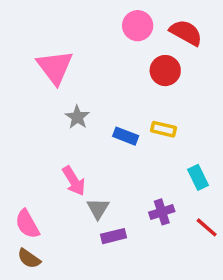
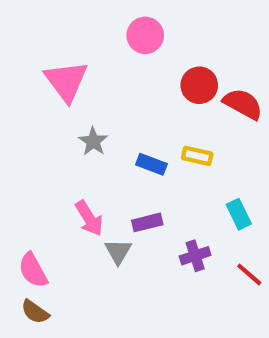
pink circle: (138, 26) -> (145, 35), moved
red semicircle: (186, 33) -> (243, 104), moved
purple rectangle: (113, 236) -> (147, 222), moved

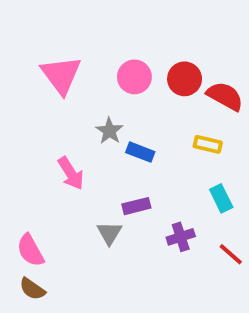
pink circle: (145, 35) -> (134, 77), moved
gray star: (93, 141) -> (109, 131), moved
yellow rectangle: (197, 156) -> (208, 144), moved
pink arrow: (89, 218) -> (71, 173), moved

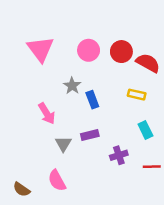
blue rectangle: (140, 152) -> (92, 100), turned 48
gray triangle: (109, 233) -> (63, 144), moved
pink semicircle: (30, 250) -> (57, 181), moved
red line: (231, 254) -> (152, 167), turned -42

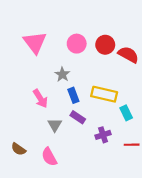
yellow rectangle: (137, 95) -> (104, 94), moved, size x1.6
blue rectangle: (92, 100) -> (73, 95), moved
purple rectangle: (90, 135) -> (78, 117), turned 48
brown semicircle: (21, 189) -> (18, 149), moved

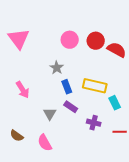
pink triangle: (35, 43) -> (19, 39), moved
pink arrow: (40, 99) -> (23, 90), moved
purple cross: (103, 135) -> (94, 123), turned 32

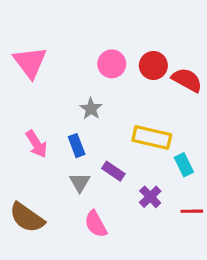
blue rectangle: (67, 87) -> (77, 146), moved
purple cross: (94, 123) -> (150, 197), turned 32
brown semicircle: (17, 136) -> (27, 218), size x1.6
pink semicircle: (45, 143) -> (96, 224), moved

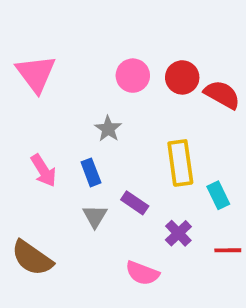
yellow rectangle: (152, 138) -> (180, 163), turned 69
pink semicircle: (96, 224) -> (142, 273), moved, turned -40

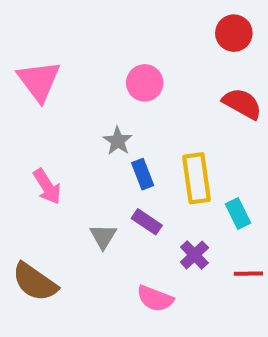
red circle: (182, 77) -> (234, 33), moved
blue rectangle: (91, 172) -> (143, 174), moved

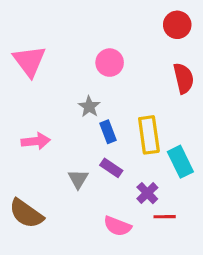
red semicircle: (242, 104) -> (184, 78), turned 48
pink arrow: (47, 187) -> (36, 141), turned -64
cyan rectangle: (238, 214) -> (180, 162), size x1.4
red line: (248, 274) -> (165, 217), moved

